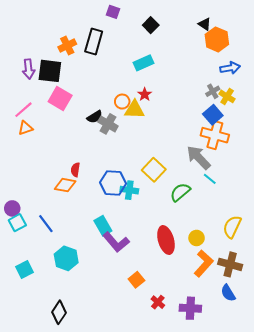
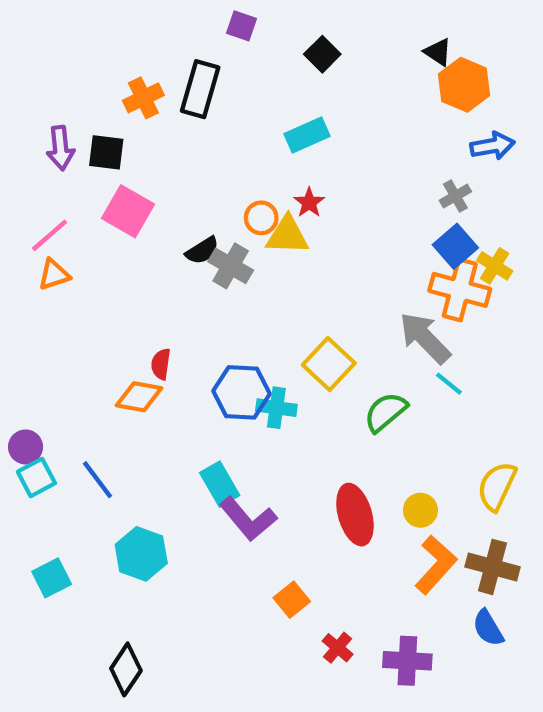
black square: (50, 71) -> (106, 152), size x0.7
yellow cross: (227, 96) -> (495, 266), moved

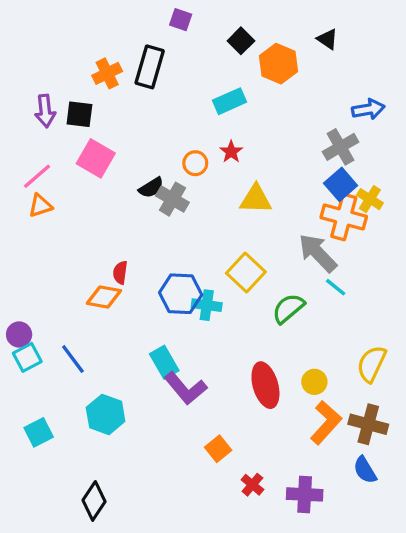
orange hexagon: (464, 85) -> (279, 64), moved
gray cross: (455, 196) -> (341, 147), size x1.5
yellow triangle: (287, 235) -> (256, 199), moved

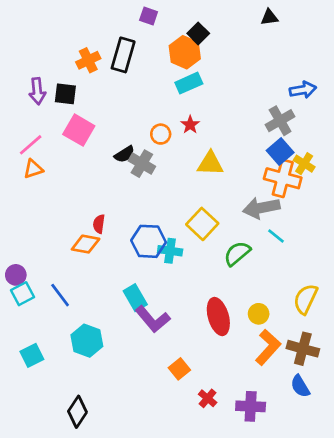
black triangle: (327, 39) -> (269, 17), moved, turned -42
orange hexagon: (279, 64) -> (185, 52), moved
gray arrow: (318, 253) -> (261, 208), turned -57

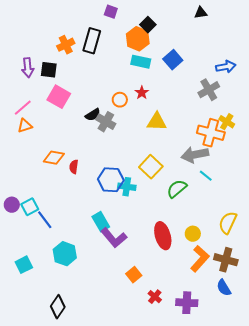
cyan rectangle: (189, 83) -> (141, 62), turned 36
blue square: (280, 152) -> (173, 60), moved
orange diamond: (86, 244) -> (54, 158), moved
cyan square: (22, 294) -> (30, 207), moved

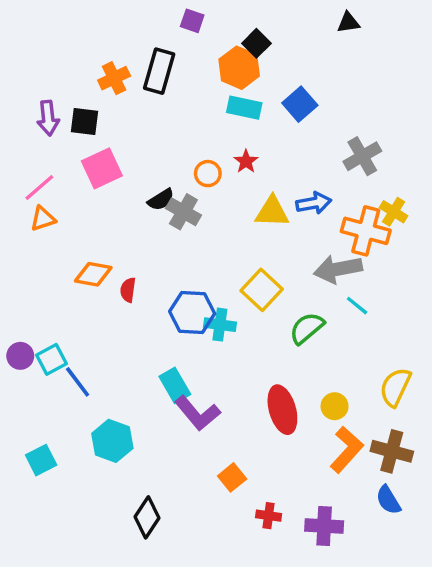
blue arrow: (226, 67) -> (314, 203), moved
pink square: (59, 97) -> (102, 168), turned 35
red cross: (155, 297) -> (269, 516), turned -32
black diamond: (58, 307) -> (147, 517), moved

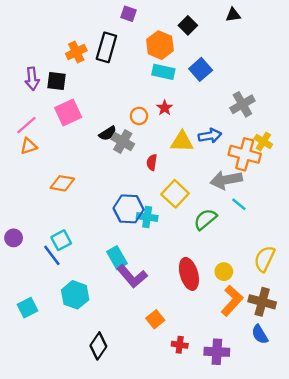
black square: (256, 43) -> (188, 25), moved
red semicircle: (128, 290) -> (152, 162), moved
cyan square: (52, 359) -> (61, 240), moved

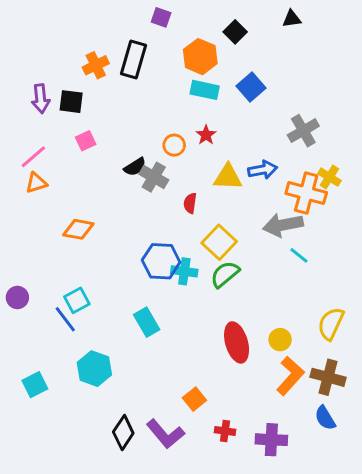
pink square: (68, 112) -> (86, 141), size x0.6
green semicircle: (205, 219) -> (225, 274), moved
purple L-shape: (132, 276) -> (165, 434), moved

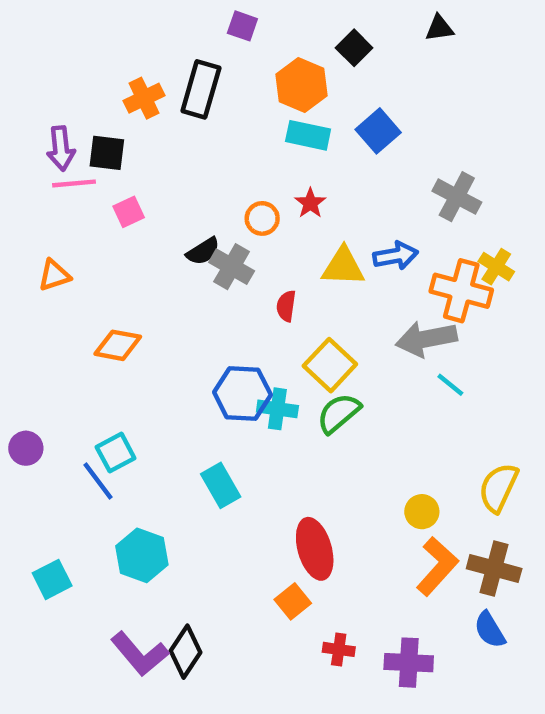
gray cross: (303, 131) -> (457, 197), turned -32
pink line: (33, 157) -> (74, 183), moved, turned 36
red ellipse: (237, 342) -> (315, 549), moved
purple L-shape: (165, 434) -> (140, 654), moved

